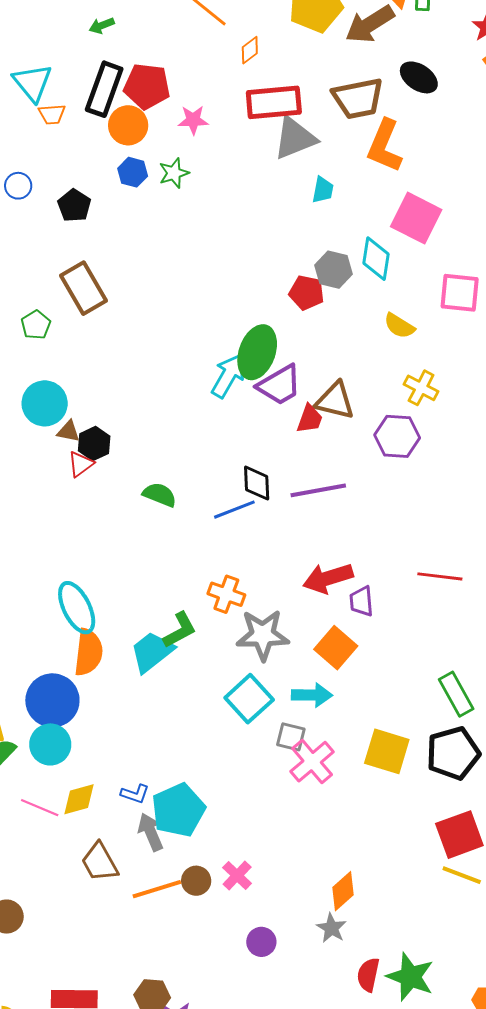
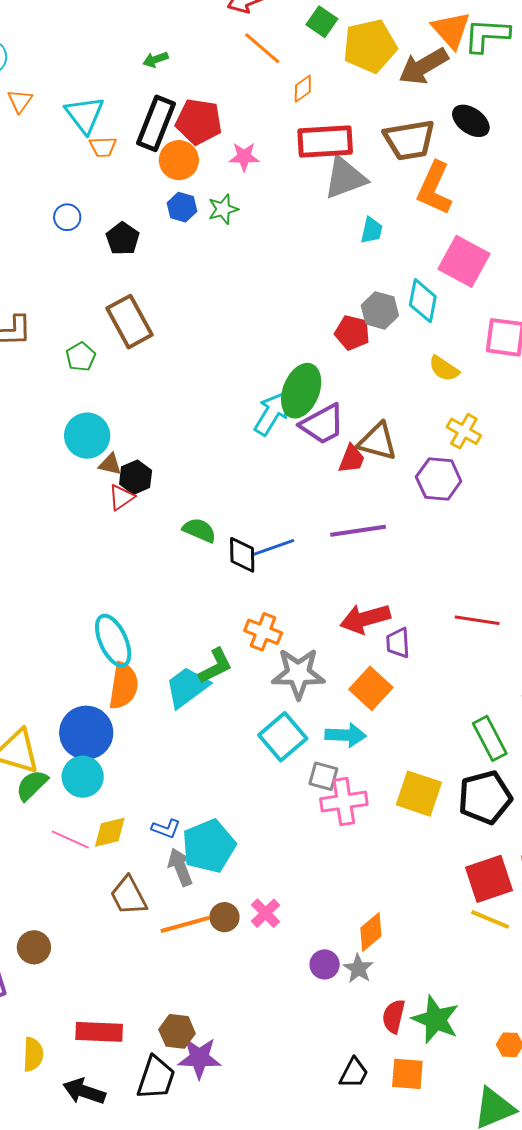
black diamond: (257, 483) -> (242, 555), moved
pink cross: (312, 762) -> (344, 802), turned 30
purple circle: (261, 942) -> (325, 964), moved

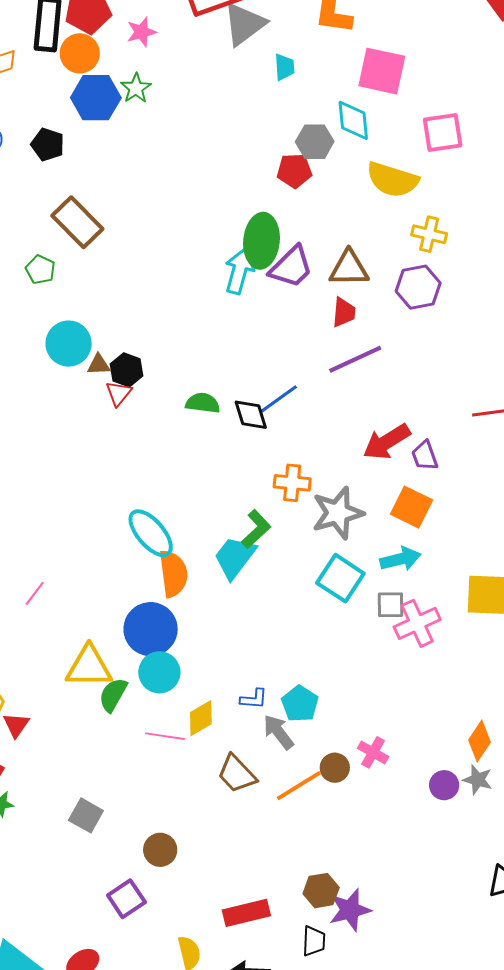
blue hexagon: (182, 207) -> (96, 98), size x1.6
yellow semicircle: (444, 369) -> (392, 180), size x1.6
red trapezoid: (352, 459) -> (344, 312), moved
cyan pentagon: (209, 846) -> (300, 704), size x0.7
black trapezoid: (156, 1078) -> (314, 941), size x0.7

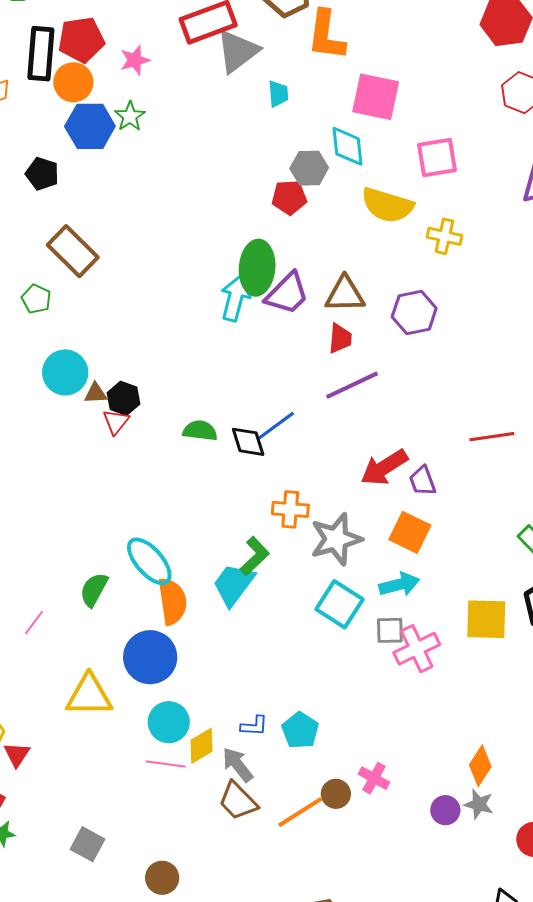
yellow cross: (429, 234) -> (444, 236), moved
cyan circle: (159, 672) -> (169, 722), moved
green semicircle: (113, 695) -> (94, 590), moved
gray arrow: (278, 732) -> (238, 765), moved

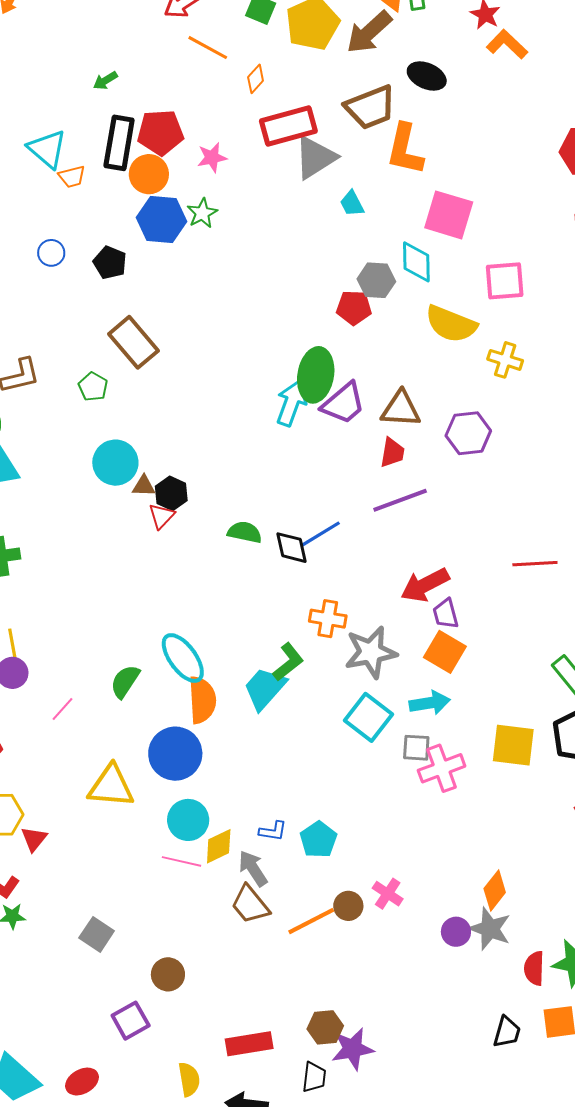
cyan trapezoid: (278, 94) -> (352, 204), turned 152
purple trapezoid: (423, 481) -> (446, 614), moved
gray star: (479, 804) -> (490, 929), size x1.4

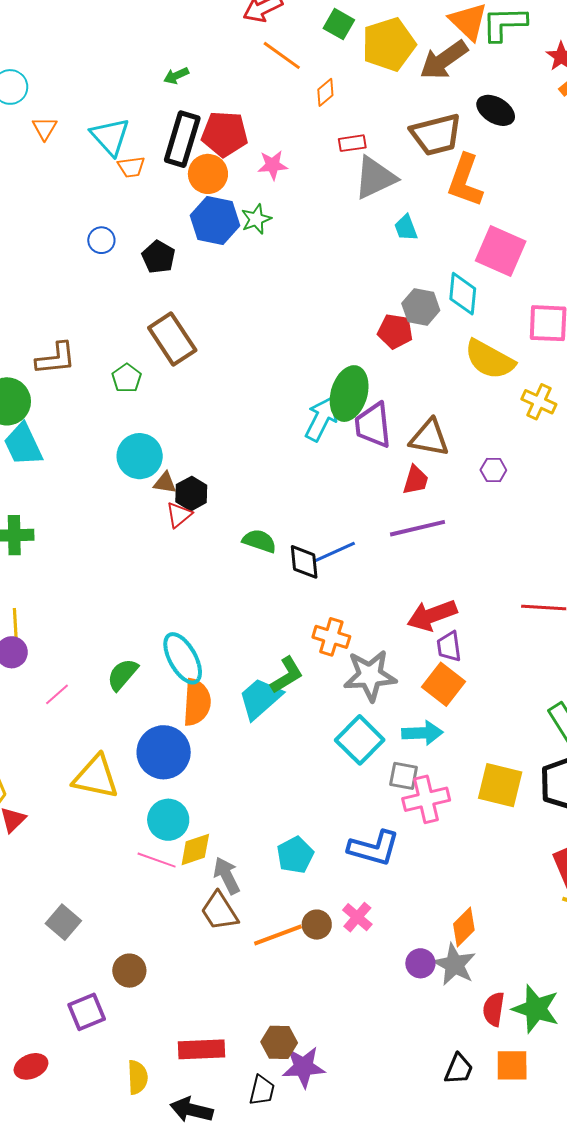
red rectangle: (288, 126) -> (352, 143), size x0.5
purple trapezoid: (343, 403) -> (373, 425), turned 117
purple hexagon: (468, 433) -> (493, 470), size x0.6
blue L-shape: (273, 831) -> (374, 848), moved, size x1.8

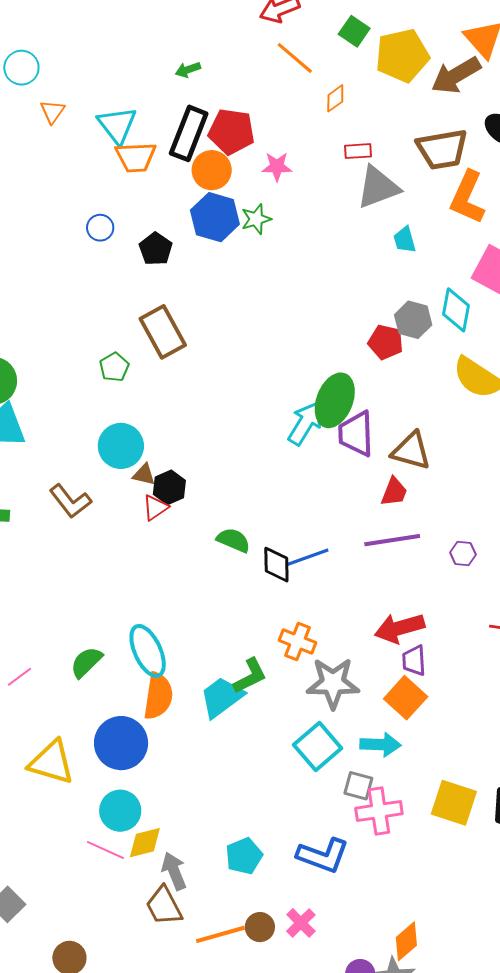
orange trapezoid: (131, 167) -> (136, 157), size x1.5
brown L-shape: (56, 358) -> (70, 501), moved, turned 54
purple hexagon: (493, 470) -> (463, 553), moved

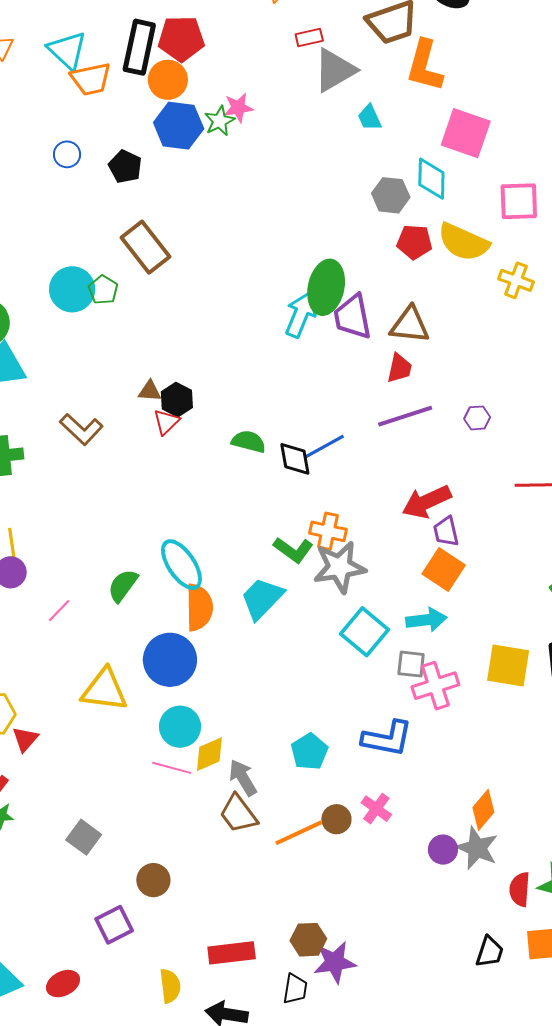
pink star: (277, 167) -> (238, 108), moved
red pentagon: (386, 342) -> (414, 242), moved
cyan circle: (121, 446) -> (72, 289), moved
green L-shape: (250, 676) -> (293, 550), moved, turned 72
gray star: (333, 683) -> (340, 567), moved

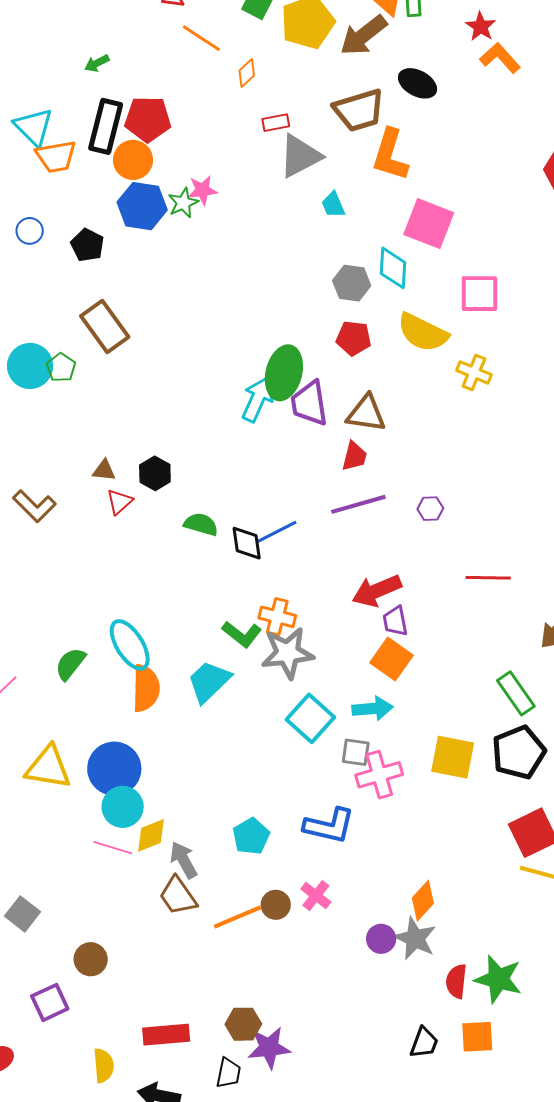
red pentagon: (414, 242) -> (354, 338), moved
black hexagon: (177, 400) -> (155, 473), moved
blue circle: (170, 660) -> (114, 769), moved

